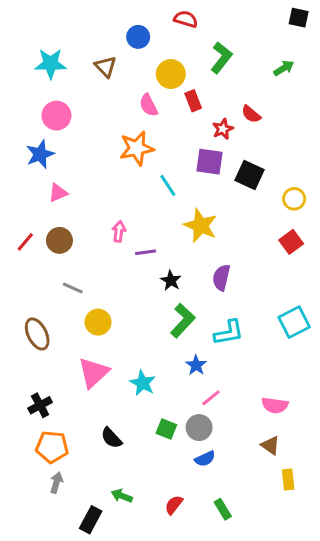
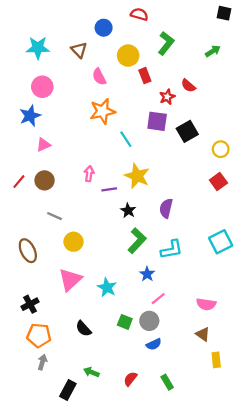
pink semicircle: (149, 105) -> (99, 77), moved
black square: (250, 175) -> (187, 131), turned 35
yellow star: (201, 226) -> (137, 176), moved

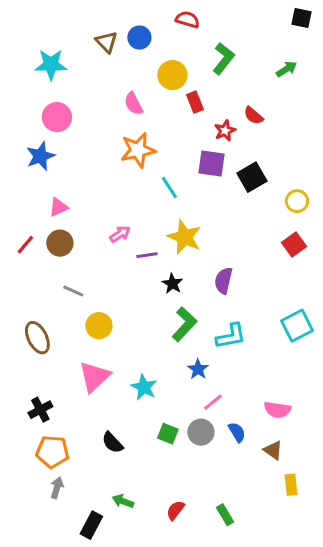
brown triangle: (79, 50) -> (106, 42), moved
pink triangle: (43, 145) -> (58, 207), moved
pink arrow: (89, 174) -> (120, 234), turned 48
blue semicircle: (154, 344) -> (237, 432), moved, turned -96

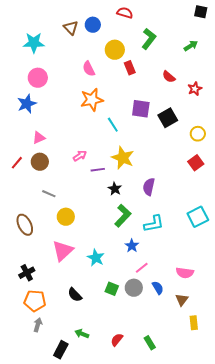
red star: (225, 131) -> (195, 89), moved
brown triangle: (273, 450) -> (182, 300), turned 32

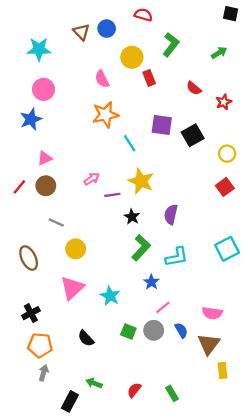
brown triangle: (182, 300) -> (209, 344), size x1.5

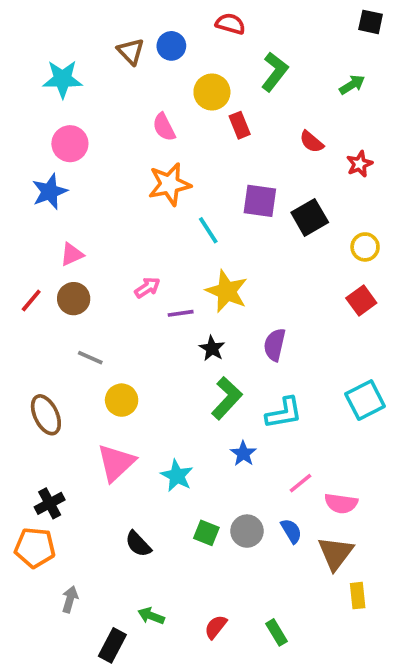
pink line: (163, 307) -> (300, 483), moved
orange pentagon: (40, 345) -> (35, 548), moved

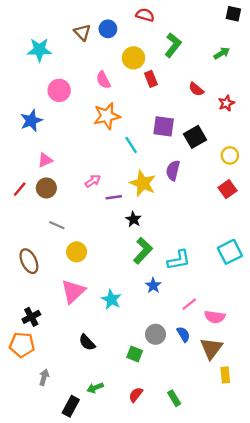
pink circle: (70, 144) -> (59, 90), moved
purple semicircle: (275, 345) -> (173, 171), moved
green square: (206, 533) -> (135, 354), moved
green arrow: (151, 616) -> (95, 388), turned -42

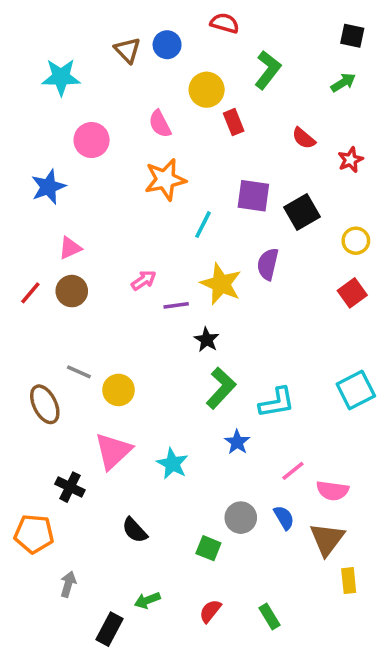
black square: (233, 14) -> (352, 36), moved
cyan line: (131, 145) -> (203, 225), turned 60
gray line: (57, 225) -> (79, 372), moved
black cross: (31, 317) -> (70, 487), moved, turned -36

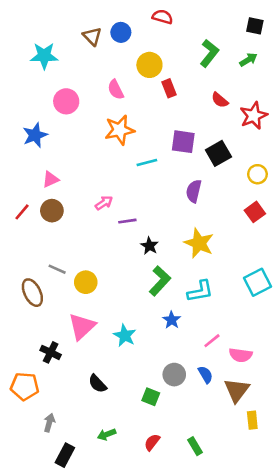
green L-shape: (268, 70) -> (209, 53), moved
red star: (350, 160) -> (254, 116), size x1.5
cyan line: (203, 225) -> (147, 162), turned 48
yellow star: (221, 284) -> (199, 243), moved
black rectangle: (110, 629) -> (65, 455), moved

